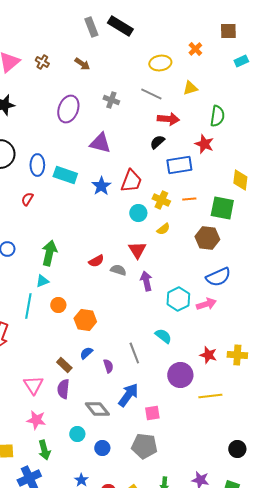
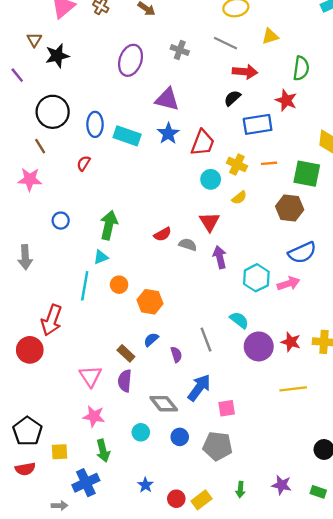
blue star: (101, 186) -> (168, 134), moved
purple circle: (180, 375) -> (259, 346), moved
blue circle: (102, 448) -> (180, 437), moved

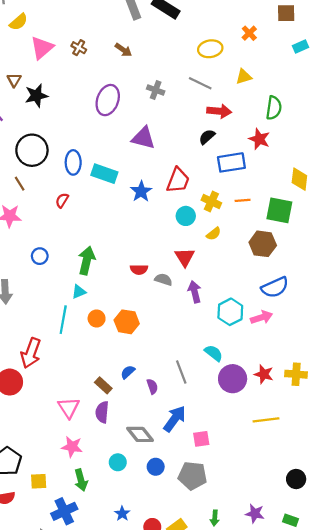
blue star: (168, 134) -> (141, 191), moved
red semicircle: (163, 234) -> (139, 269), turned 30
orange hexagon: (150, 302) -> (127, 322), moved

